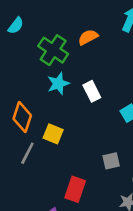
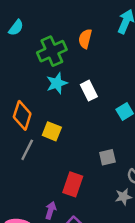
orange semicircle: (88, 37) -> (85, 39), turned -48
green cross: (53, 50) -> (52, 51), turned 32

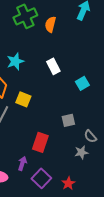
green cross: (52, 51) -> (25, 16), moved
cyan star: (57, 83) -> (15, 61), moved

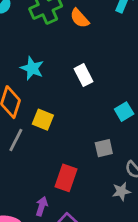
orange semicircle: (50, 24) -> (79, 18), turned -56
cyan star: (15, 61) -> (32, 68), turned -30
cyan square: (82, 83) -> (124, 112), moved

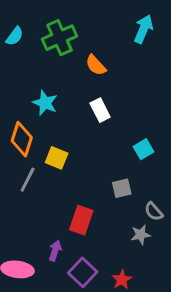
orange semicircle: (79, 18) -> (96, 65), moved

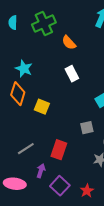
cyan semicircle: (15, 36) -> (13, 23), turned 144
cyan star: (45, 103) -> (24, 69), moved
gray line: (28, 180) -> (26, 149), moved, turned 30

